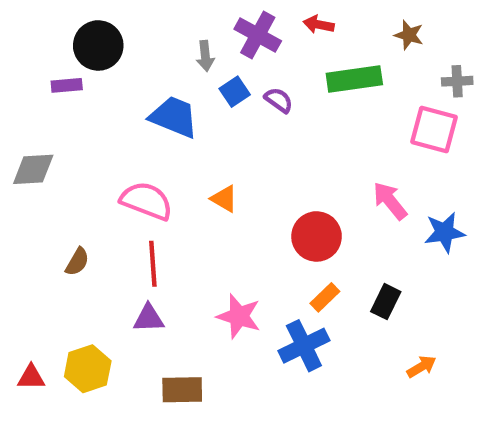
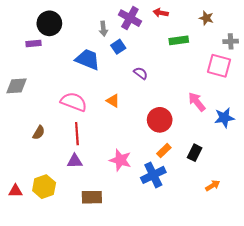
green rectangle: (354, 79) -> (179, 40), size x0.7
purple semicircle: (279, 100) -> (141, 73), moved

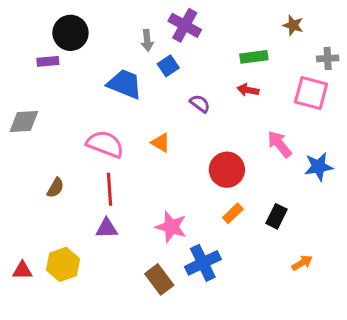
red arrow: (161, 13) -> (248, 90), moved
blue cross: (153, 175) -> (203, 263), moved
brown rectangle: (92, 197) -> (159, 279), moved, turned 54

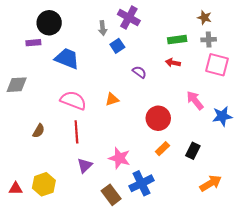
gray cross: (328, 58) -> (209, 40), moved
blue trapezoid: (125, 84) -> (67, 58), moved
orange triangle: (161, 143) -> (112, 99), turned -48
purple triangle: (107, 228) -> (85, 165), moved, turned -42
orange arrow: (302, 263) -> (211, 183), size x1.5

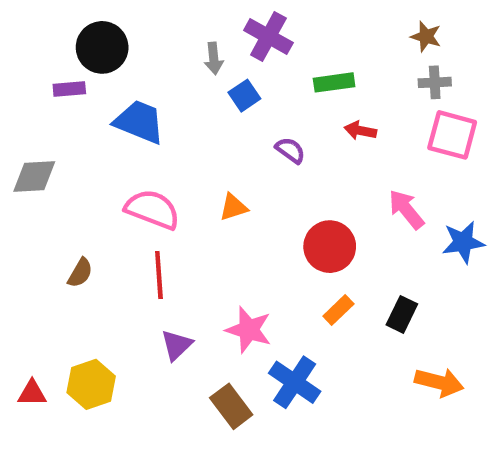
green rectangle: (177, 40) -> (334, 82), moved
blue cross: (141, 183) -> (295, 382), turned -30
orange arrow: (211, 183) -> (439, 382), turned 45

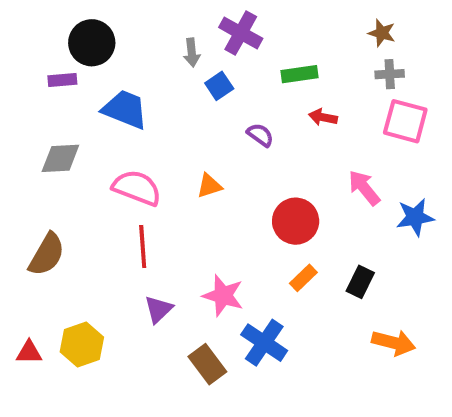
gray diamond: (34, 177) -> (60, 158), moved
brown semicircle: (80, 273) -> (47, 254), moved, size x1.6

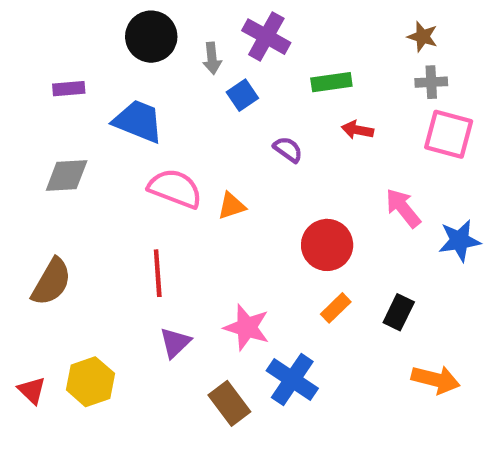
black circle: (92, 43) -> (151, 37), moved
pink semicircle: (137, 188) -> (175, 189), moved
red triangle: (29, 352) -> (32, 390), turned 44

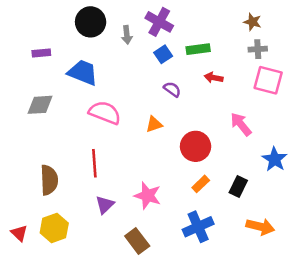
blue square: (242, 95) -> (163, 54), moved
orange triangle: (232, 206) -> (154, 124), moved
blue star: (459, 241) -> (275, 159), moved, turned -30
brown semicircle: (51, 282) -> (49, 180), moved, turned -32
blue cross: (292, 380) -> (198, 227), moved, turned 32

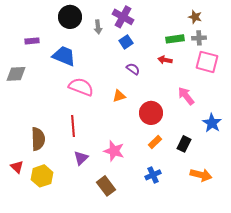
green rectangle: (198, 49) -> (175, 39), moved
gray diamond: (40, 105) -> (16, 74), moved
blue cross: (198, 227) -> (153, 175), size x0.7
red triangle: (19, 233) -> (17, 167), moved

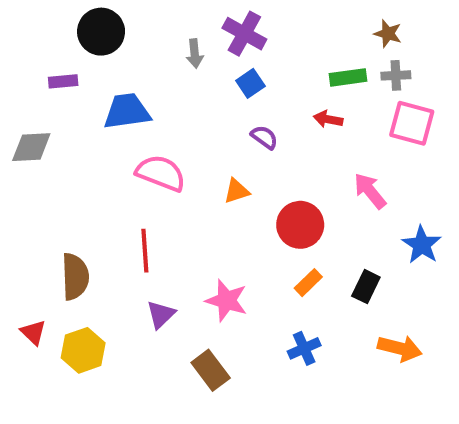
black circle: (70, 17) -> (101, 32), moved
blue trapezoid: (64, 56) -> (127, 111), turned -30

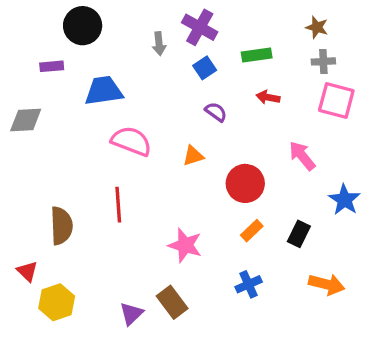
green rectangle: (348, 77) -> (257, 55), moved
purple triangle: (161, 314) -> (131, 314), moved
yellow hexagon: (83, 350) -> (57, 302), moved

